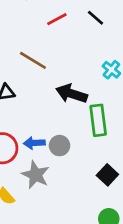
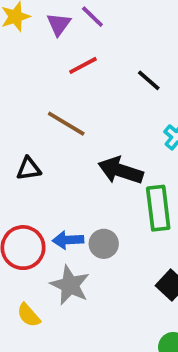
black line: (95, 18) -> (149, 80), moved
red line: (57, 19) -> (83, 65), moved

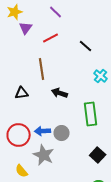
purple triangle: (59, 24) -> (26, 28), moved
brown line: (66, 124) -> (42, 69), turned 50
black arrow: (121, 171) -> (60, 93), moved, size x0.7

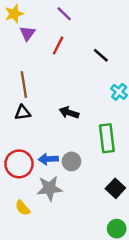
red line: (51, 38) -> (58, 45), turned -35
brown line: (42, 69) -> (24, 85), moved
gray star: (44, 155) -> (49, 188), turned -30

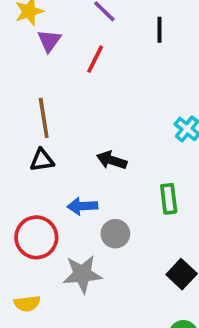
black line: (101, 55) -> (159, 30), moved, turned 49
green rectangle: (107, 138) -> (169, 199), size x0.7
blue arrow: (48, 159) -> (82, 206), moved
yellow semicircle: (23, 208) -> (27, 304), moved, turned -56

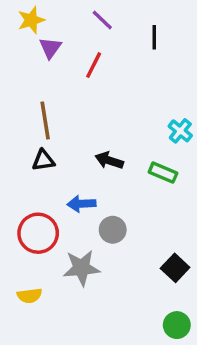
green rectangle: (169, 199) -> (163, 173), moved, turned -60

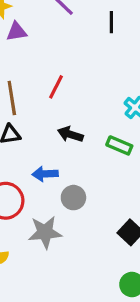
purple triangle: (50, 48) -> (17, 32), turned 45
red line: (94, 65) -> (56, 87), moved

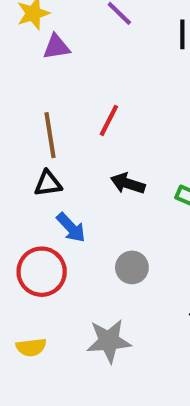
blue arrow: (45, 174) -> (71, 228), moved, turned -130
gray star: (45, 232) -> (109, 341), moved

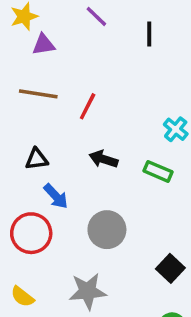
brown line: (50, 135) -> (38, 94), moved, turned -72
gray circle: (132, 267) -> (107, 230), size x1.4
yellow semicircle: (31, 347) -> (22, 297), turned 45

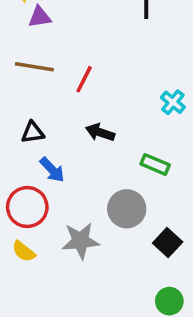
green rectangle: (158, 171) -> (155, 164), moved
gray circle: (107, 230) -> (127, 209), moved
gray star: (88, 291) -> (81, 241), moved
yellow semicircle: (22, 297) -> (24, 251), moved

